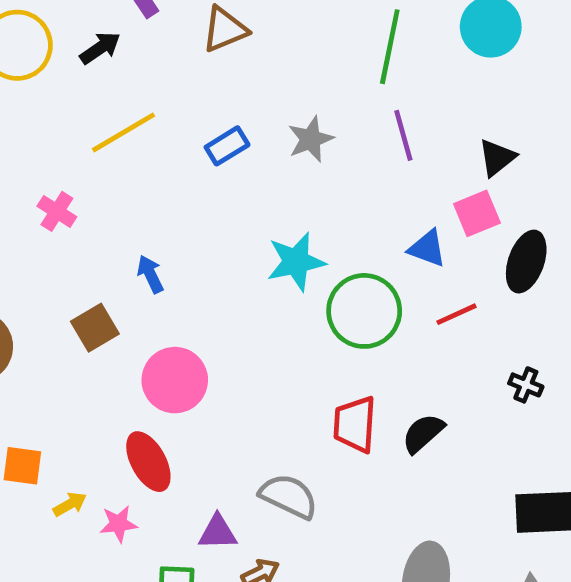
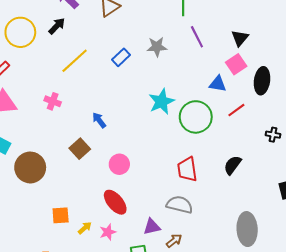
gray star: (311, 139) -> (157, 47), turned 30
pink circle: (175, 380) -> (119, 164), size x0.7
red trapezoid: (355, 424) -> (187, 169), moved

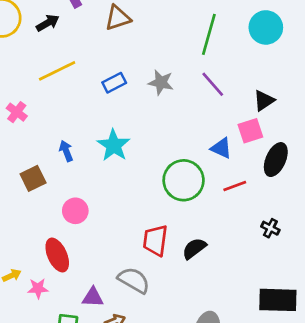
purple line: (197, 37) -> (213, 84), turned -30
cyan star: (162, 102) -> (114, 145), moved, turned -30
black semicircle: (233, 165) -> (194, 248), moved

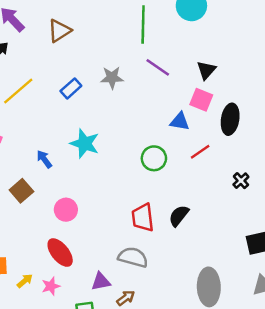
pink square: (250, 131) -> (201, 100), turned -35
green circle: (184, 180) -> (154, 158), size x0.7
black cross: (270, 228) -> (241, 181), turned 35

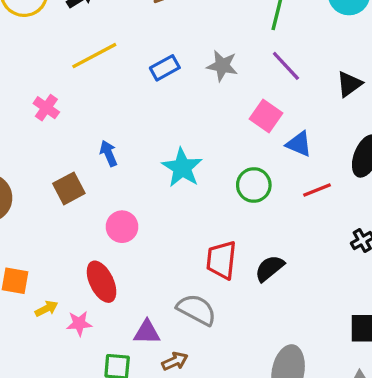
pink square: (201, 100) -> (266, 116), moved
cyan star: (85, 144) -> (182, 168), moved

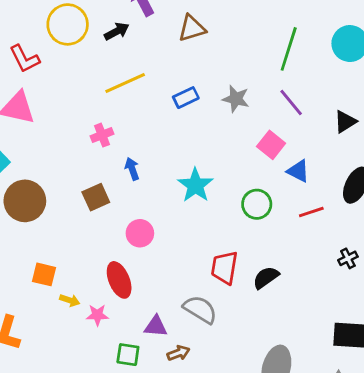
pink cross: (46, 108) -> (102, 135), moved, turned 30
yellow arrow: (46, 309) -> (70, 300), turned 42

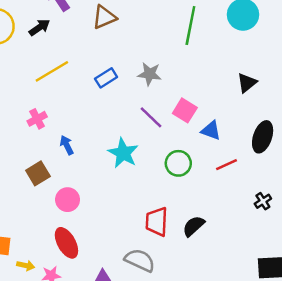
purple line: (291, 102) -> (151, 117), moved
pink circle: (140, 233) -> (68, 200), moved

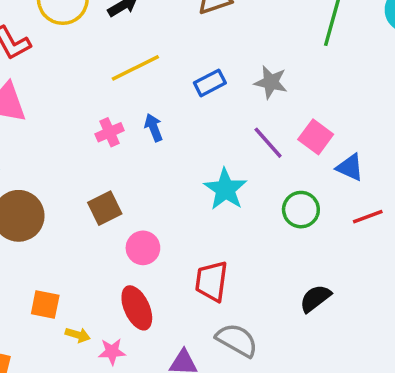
blue arrow: (67, 145) -> (154, 128), moved
red trapezoid: (157, 222) -> (212, 281), moved

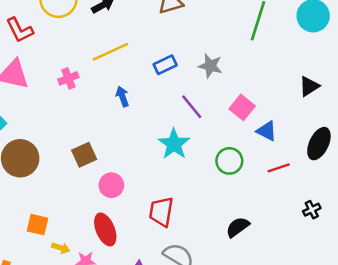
pink cross: (110, 132) -> (68, 78), moved
purple line: (268, 143) -> (192, 107), moved

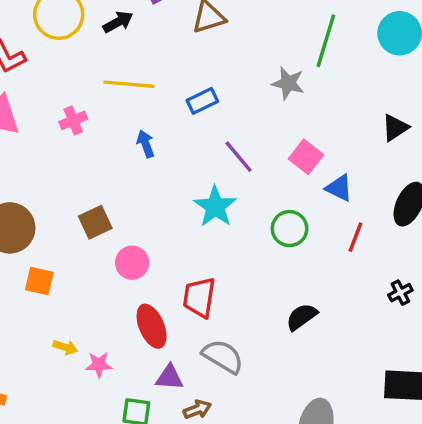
yellow line: (110, 52) -> (129, 84), turned 30
gray star: (210, 66) -> (288, 83), moved
red line: (279, 168) -> (356, 237), turned -50
orange square: (37, 225) -> (39, 281), moved
red ellipse: (105, 229) -> (152, 326), moved

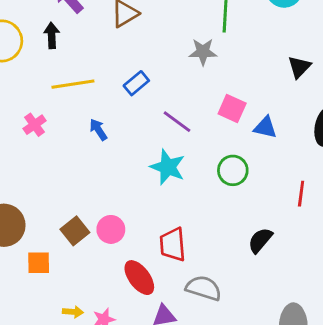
black arrow: (118, 22) -> (52, 35), turned -50
brown square: (95, 222) -> (75, 231), moved
red line: (356, 237) -> (301, 194), moved

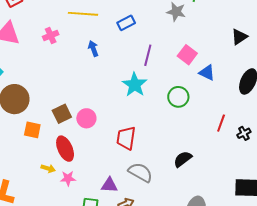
purple line: (177, 122) -> (148, 55), turned 55
black semicircle: (260, 240) -> (183, 159), moved
red ellipse: (139, 278) -> (65, 149), moved

